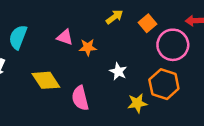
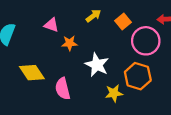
pink triangle: (65, 37) -> (51, 25), moved
white star: (118, 71) -> (97, 65), size x1.5

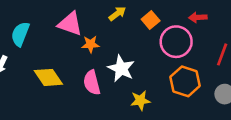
pink triangle: (51, 25) -> (70, 24), size x1.5
orange hexagon: (138, 76) -> (185, 81), moved
pink semicircle: (63, 89) -> (92, 83), moved

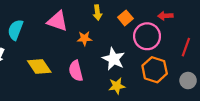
yellow arrow: (117, 14) -> (97, 13), turned 120
orange star: (91, 44) -> (84, 38), moved
white star: (121, 69) -> (114, 59), moved

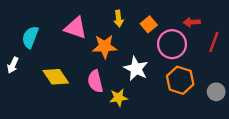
orange star: (84, 38) -> (105, 46), size x1.5
red line: (186, 47) -> (214, 42), moved
yellow star: (117, 86) -> (119, 98), moved

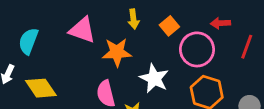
yellow diamond: (56, 77) -> (41, 88), moved

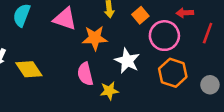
cyan semicircle: (28, 41) -> (22, 15), moved

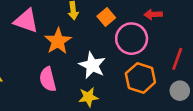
red line: (208, 33) -> (177, 59), moved
orange star: (95, 38) -> (58, 41), turned -30
yellow star: (109, 91) -> (88, 97), moved

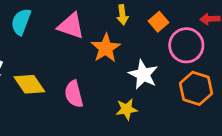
pink semicircle: (48, 79) -> (74, 94), moved
yellow star: (88, 97) -> (127, 109), moved

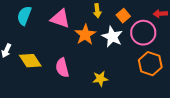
white star: (143, 74) -> (112, 37), moved

